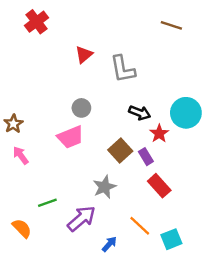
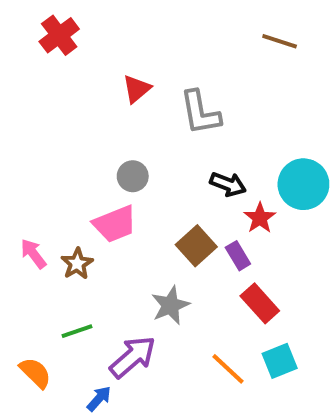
brown star: (13, 124) -> (77, 264), moved
cyan square: (171, 239) -> (280, 361), moved
blue arrow: (109, 244) -> (99, 399), moved

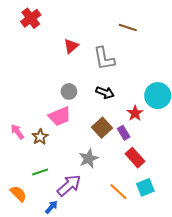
brown line: (280, 41) -> (128, 27), moved
black arrow: (228, 184) -> (105, 93), moved

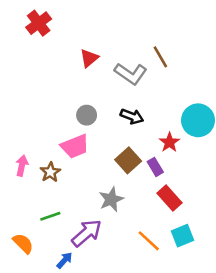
brown line: (128, 27) -> (160, 57), moved, turned 42
gray L-shape: (104, 58) -> (131, 74), turned -45
pink arrow: (17, 132) -> (22, 166), turned 49

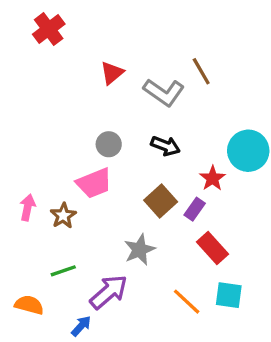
purple rectangle: (155, 167) -> (195, 209), turned 66
cyan square: (182, 236) -> (229, 295), turned 30
orange semicircle: (23, 243) -> (29, 305), turned -30

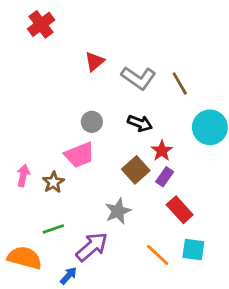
brown line: (201, 71) -> (180, 83), moved
red star: (213, 178) -> (162, 151), moved
orange semicircle: (29, 305) -> (25, 258), size x1.4

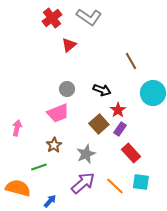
red cross: (41, 24) -> (52, 18), moved
gray L-shape: (138, 78) -> (89, 17), moved
brown star: (53, 182) -> (54, 145), moved
purple arrow: (92, 247) -> (83, 183), moved

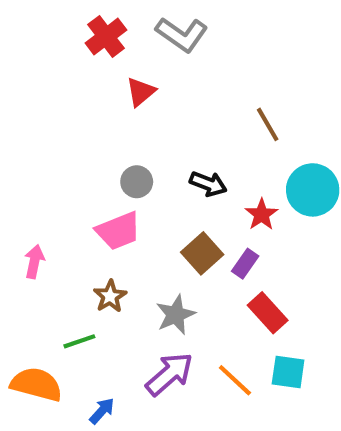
red star: (118, 110) -> (261, 214), moved

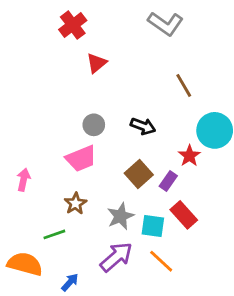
gray L-shape: (182, 34) -> (165, 24), moved
red star: (261, 214) -> (189, 156), moved
cyan square: (288, 372) -> (153, 226), moved

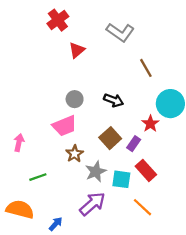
gray L-shape: (165, 24) -> (120, 32), moved
brown star: (75, 204) -> (75, 154), moved
green line: (54, 234) -> (38, 177), moved
orange line: (161, 261) -> (143, 207), moved

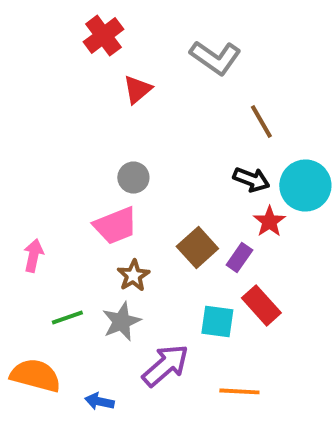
black arrow: (114, 100) -> (251, 180), moved
gray star: (96, 172) -> (121, 321), moved
orange line: (143, 207) -> (239, 391), moved, turned -40
blue arrow: (56, 224) -> (99, 401), turned -120

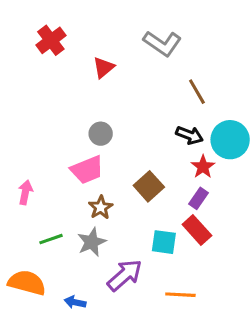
red cross: (103, 36) -> (51, 40), moved
purple rectangle: (239, 257) -> (198, 198), moved

